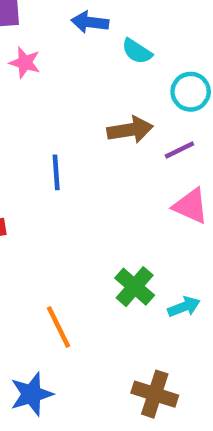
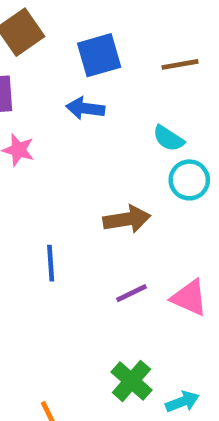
cyan semicircle: (137, 51) -> (168, 138), moved
purple line: (179, 150) -> (131, 293), moved

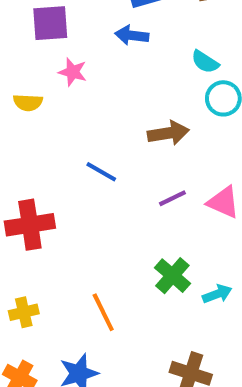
blue line: (51, 263) -> (101, 172), turned -56

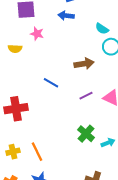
orange line: (103, 312) -> (37, 152), moved

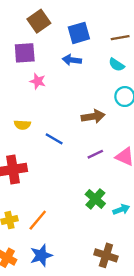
cyan semicircle: (102, 29) -> (117, 65), moved
yellow semicircle: (15, 49) -> (22, 125), moved
orange line: (37, 152) -> (38, 220), turned 66

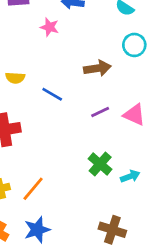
pink star: (38, 81) -> (49, 27), moved

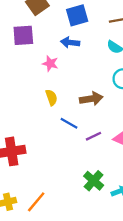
yellow semicircle: (15, 78) -> (51, 97), moved, turned -112
blue line: (52, 94) -> (69, 123), moved

